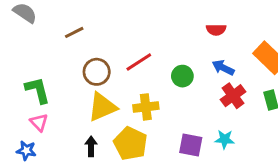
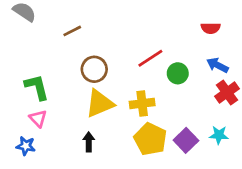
red line: (139, 62) -> (150, 58), moved
yellow pentagon: (130, 144) -> (150, 139), moved
purple square: (191, 145) -> (186, 140), turned 35

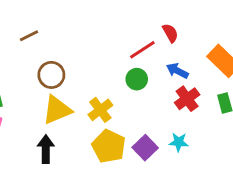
red semicircle: (211, 28) -> (170, 33), turned -120
red line: (150, 58) -> (142, 50), moved
yellow cross: (142, 103) -> (100, 110), turned -30
black arrow: (89, 142) -> (46, 149), size x1.4

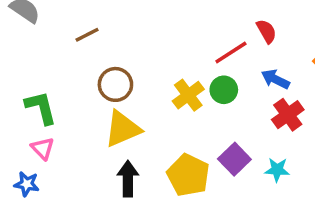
yellow cross: (100, 110) -> (188, 95), moved
purple square: (145, 148) -> (234, 159), moved
black arrow: (46, 149) -> (128, 179), moved

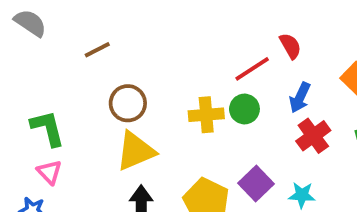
blue arrow: (275, 79) -> (300, 98), turned -92
yellow cross: (188, 95) -> (206, 115), turned 32

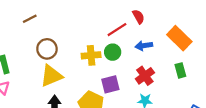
blue arrow: (300, 98) -> (144, 46), turned 56
red cross: (313, 136) -> (145, 76), moved
purple square: (256, 184) -> (110, 84), moved, turned 30

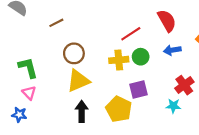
red semicircle: (138, 17) -> (167, 21), size x1.5
red line: (117, 30) -> (131, 34), moved
red cross: (145, 76) -> (184, 85), moved

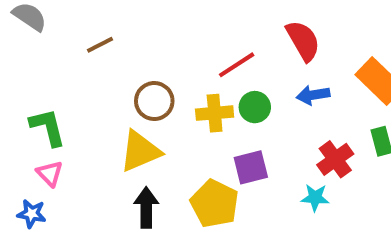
brown circle: (74, 53) -> (154, 101), moved

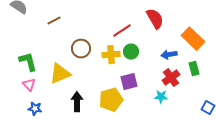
blue arrow: (313, 95) -> (169, 55), moved
yellow triangle: (140, 151) -> (60, 74), moved
yellow pentagon: (215, 204) -> (111, 100), turned 30
blue star: (32, 214) -> (35, 109), moved

